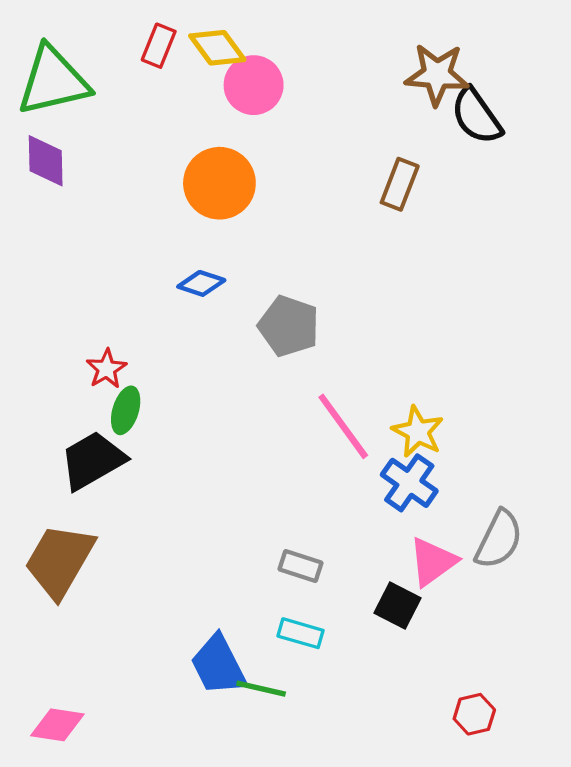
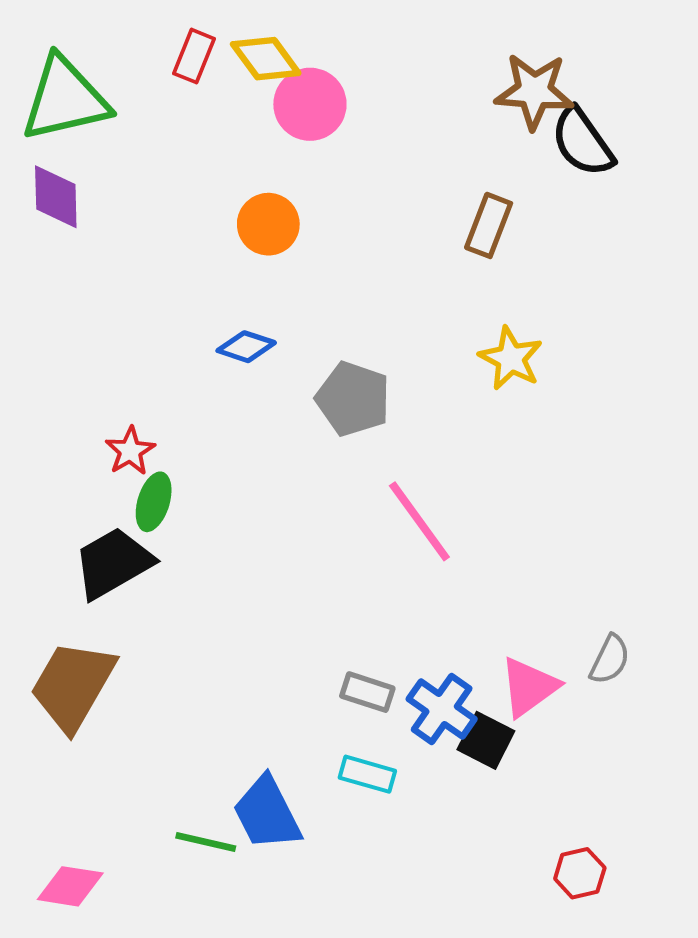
orange circle: (219, 183) -> (268, 224), size x0.7
yellow star: (418, 432) -> (511, 358), moved
blue cross: (409, 483) -> (442, 709), moved
gray semicircle: (499, 539) -> (610, 660), size x0.7
green line: (261, 689) -> (206, 842), moved

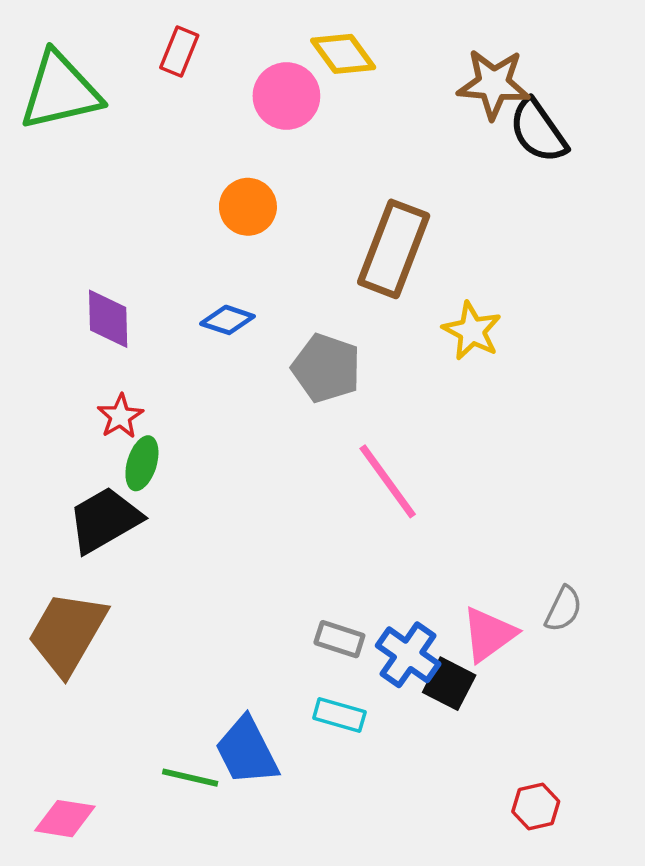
yellow diamond: (266, 59) -> (343, 54), moved
purple diamond: (56, 197) -> (108, 319), moved
brown rectangle: (489, 225) -> (394, 249), moved, size x1.6

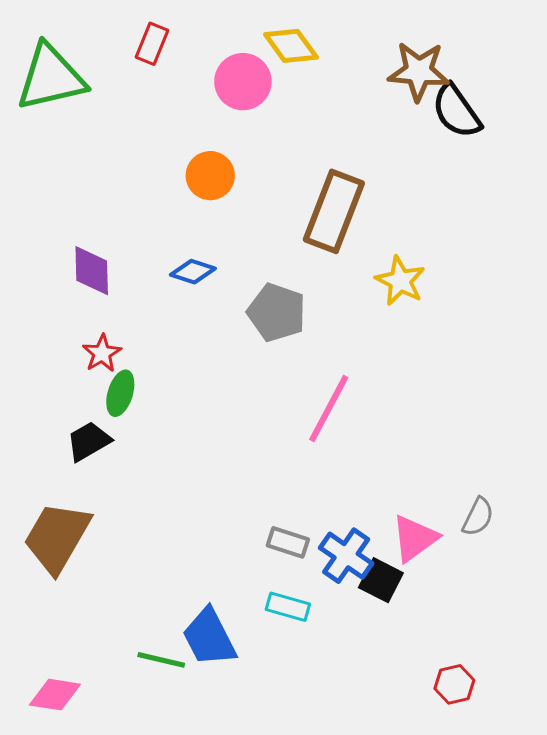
pink line: (388, 481) -> (329, 409), turned 64
black trapezoid: (105, 520) -> (89, 441), size x0.7

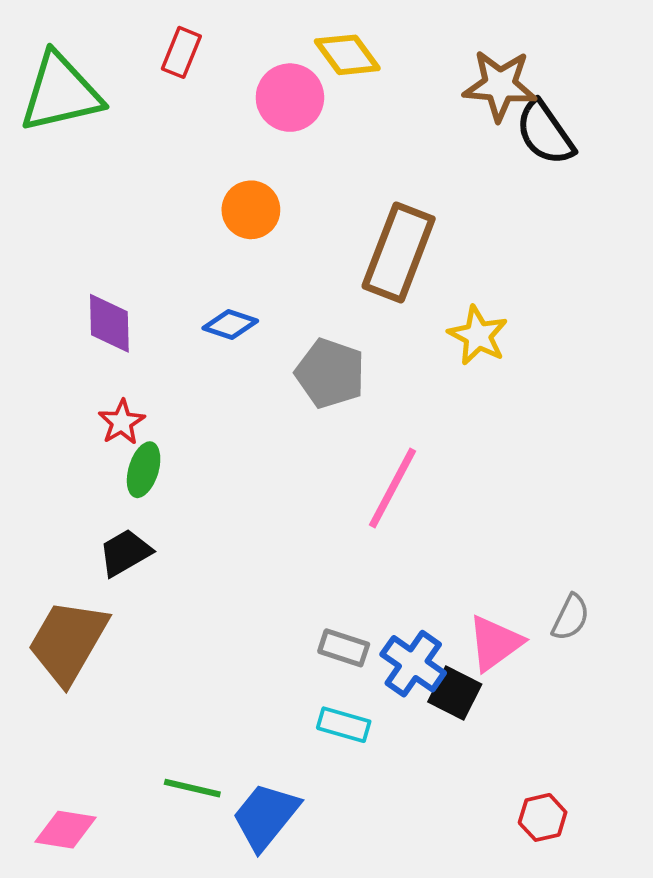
black trapezoid: (89, 441) -> (125, 553), moved
blue trapezoid: (209, 637) -> (266, 816), moved, turned 66

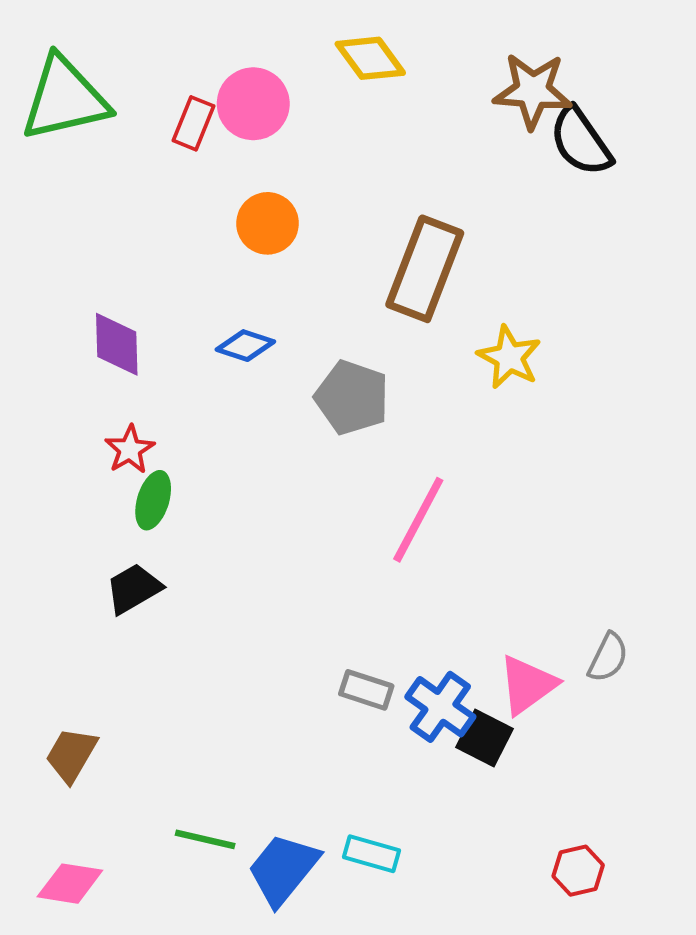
red rectangle: (181, 52) -> (193, 123), moved
pink circle: (290, 98) -> (253, 104), moved
brown trapezoid: (68, 642) -> (71, 755), moved, size x0.6
cyan rectangle: (344, 725) -> (371, 854), moved

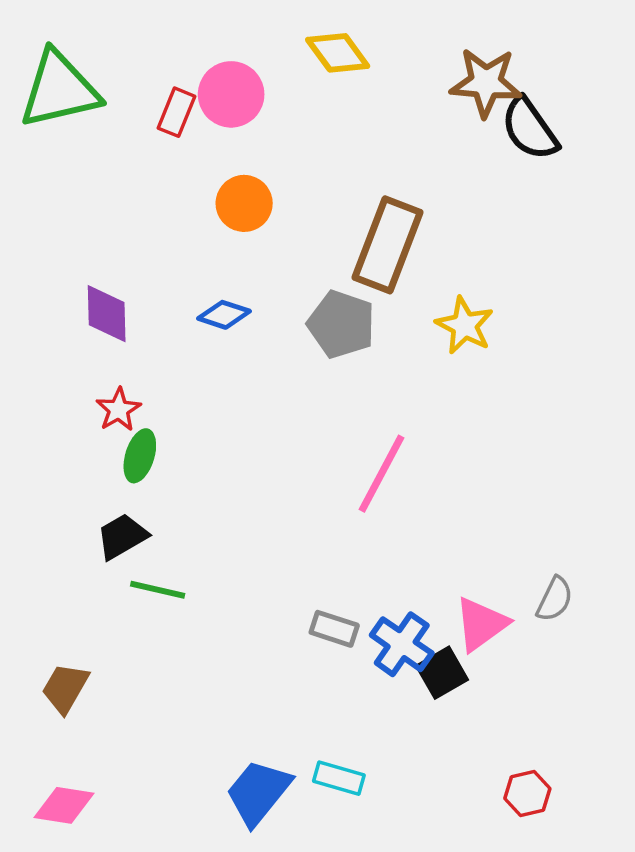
gray pentagon: (352, 398) -> (341, 324), moved
black square: (485, 738) -> (442, 673), turned 33
green line: (205, 839) -> (158, 590), moved

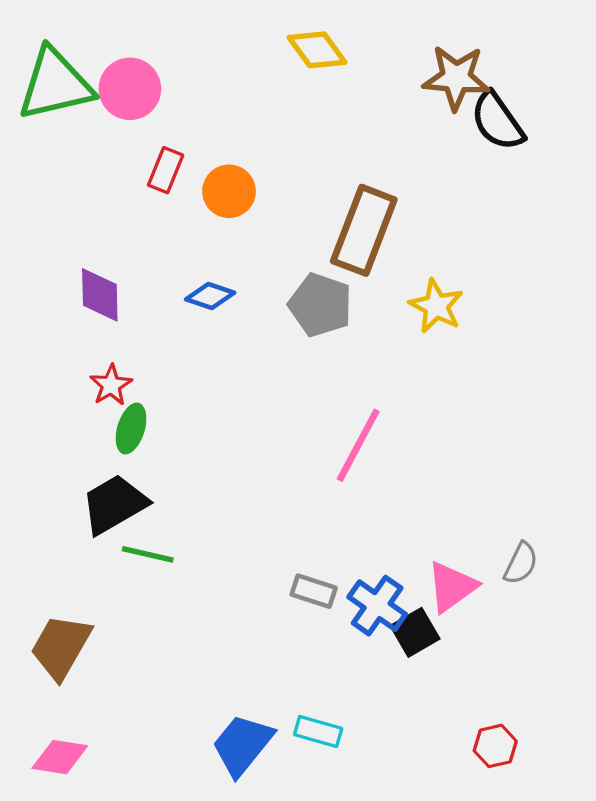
pink circle: (231, 94) -> (130, 89), moved
red rectangle: (177, 112) -> (166, 170), moved
black trapezoid: (122, 536) -> (114, 504), size x1.4
brown trapezoid: (65, 688) -> (61, 647), size x1.4

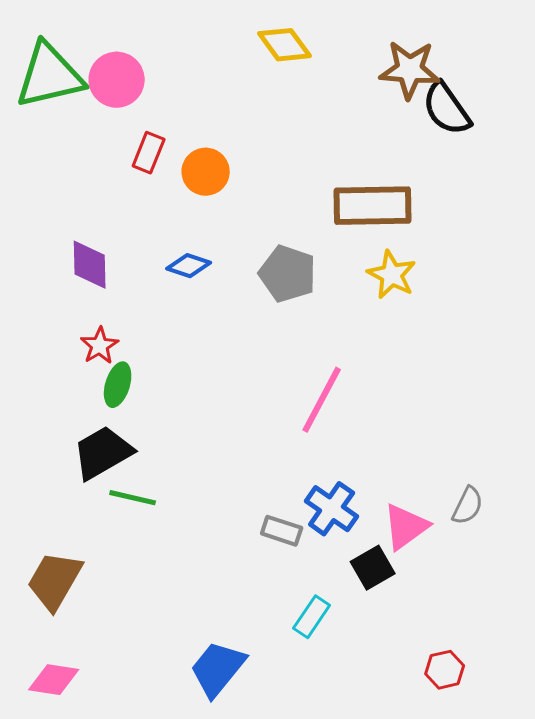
brown rectangle: (364, 230) -> (373, 206), moved, turned 68
blue cross: (377, 606) -> (332, 509), moved
cyan rectangle: (318, 731) -> (312, 617), moved, turned -72

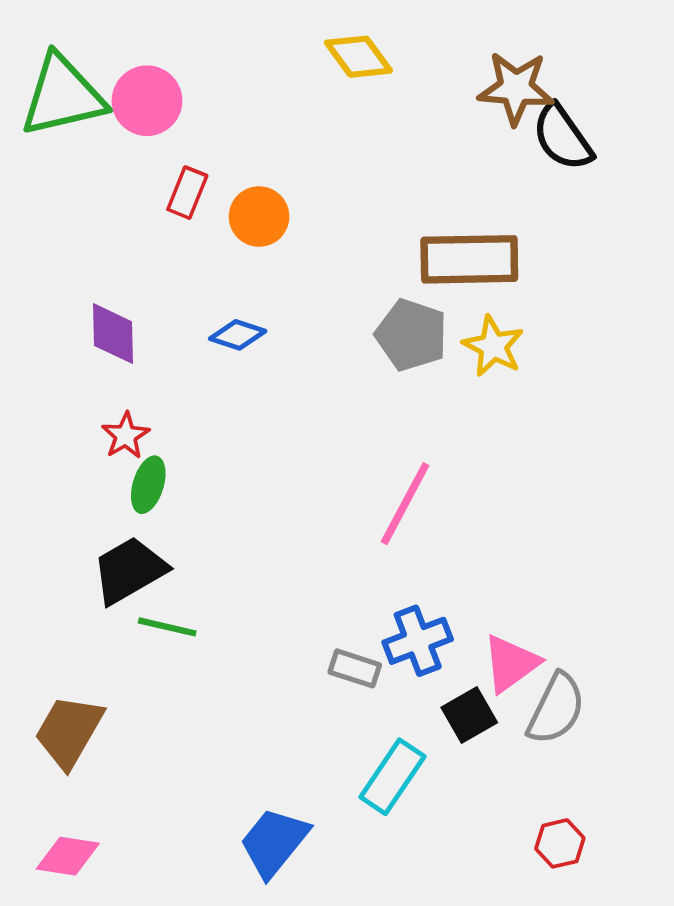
gray pentagon: (288, 274) -> (411, 335), moved
gray semicircle: (468, 506) -> (556, 709), moved, size x1.5
blue cross: (332, 509) -> (418, 641), turned 34
cyan rectangle: (312, 617) -> (392, 777), size x1.4

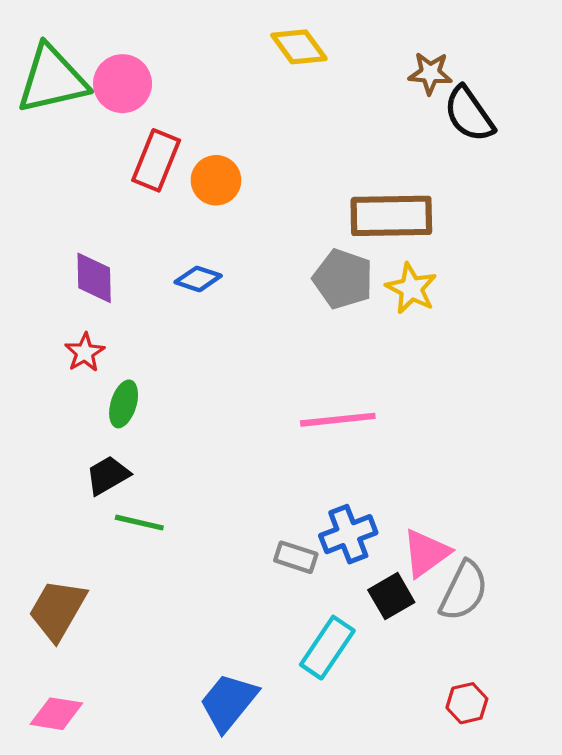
brown star: (516, 88) -> (430, 73), size x0.7
red rectangle: (187, 193) -> (156, 160), size x1.4
red star: (126, 436) -> (85, 352), moved
pink line: (405, 504) -> (338, 420), turned 56
black trapezoid: (129, 570) -> (108, 475), size x0.7

